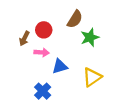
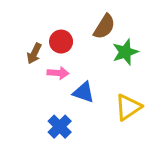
blue triangle: (60, 66) -> (83, 92), turned 35

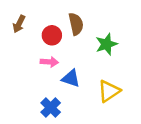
brown semicircle: (104, 27) -> (76, 24), moved, turned -45
brown arrow: (34, 54) -> (19, 24), moved

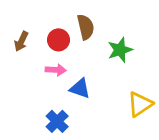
brown arrow: (19, 24) -> (21, 41), moved
yellow triangle: (109, 91) -> (140, 104), moved

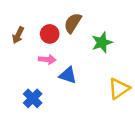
brown semicircle: (86, 27) -> (73, 23), turned -135
blue cross: (57, 121) -> (33, 98), moved

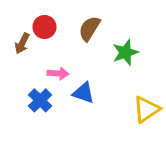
red circle: (50, 34) -> (44, 27), moved
blue cross: (33, 98) -> (40, 100), moved

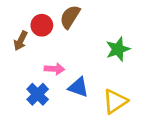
brown semicircle: (89, 28) -> (70, 17), moved
yellow triangle: (146, 109) -> (115, 101), moved

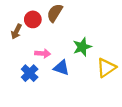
green star: (118, 49) -> (82, 47), moved
yellow triangle: (115, 101) -> (106, 68), moved

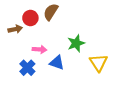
brown arrow: (16, 32) -> (15, 29), turned -128
yellow triangle: (106, 68) -> (98, 63), turned -30

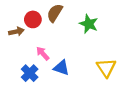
green star: (76, 43) -> (89, 24), moved, turned -30
pink arrow: (40, 49) -> (43, 53), turned -136

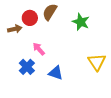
blue triangle: (61, 68) -> (56, 73), moved

